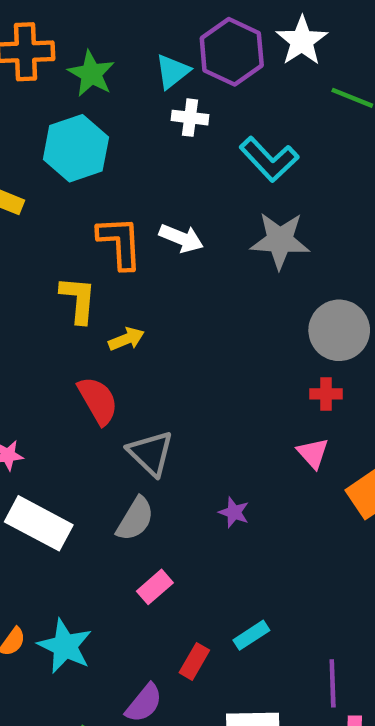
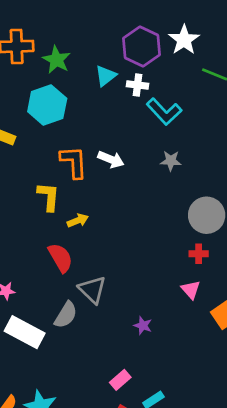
cyan triangle: (172, 71) -> (106, 76), moved
white cross: (190, 118) -> (138, 85), moved
gray star: (280, 240) -> (171, 161), size x0.6
gray semicircle: (135, 519) -> (66, 315), moved
pink rectangle: (155, 587) -> (120, 380), moved

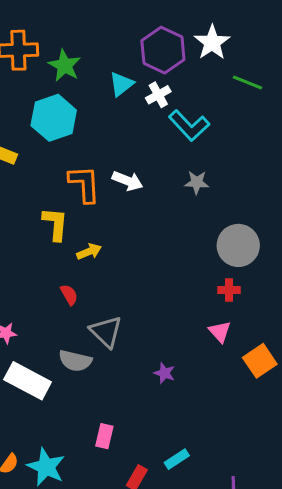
white cross: (138, 85) -> (158, 95), turned -36
red semicircle: (60, 258) -> (69, 295), size x0.6
gray semicircle: (66, 315) -> (75, 361), turned 72
pink rectangle: (120, 380) -> (104, 436), moved, turned -36

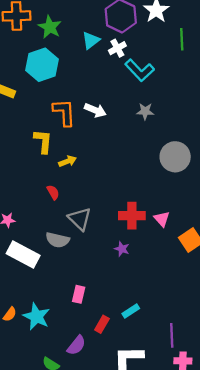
green line: (247, 82) -> (182, 39), turned 65
red cross: (229, 290) -> (132, 216), moved, size x1.6

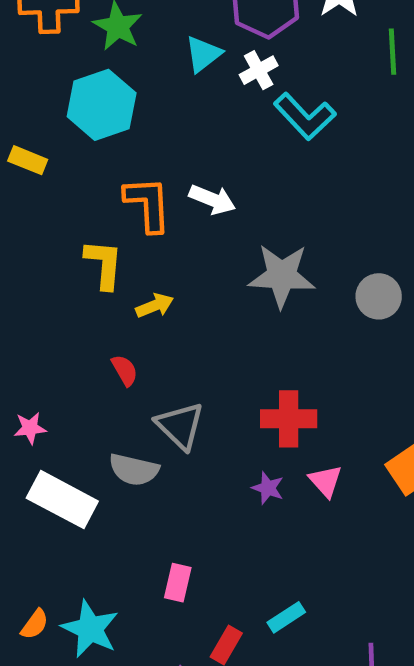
gray star: (145, 111) -> (282, 276), moved, size x1.8
gray circle: (175, 157) -> (379, 296), size x0.7
pink triangle: (162, 219) -> (326, 481), moved

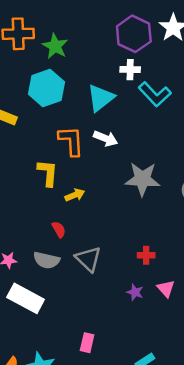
cyan triangle: (203, 54) -> (101, 98), moved, size x1.4
white cross: (259, 70) -> (130, 70), turned 30
red cross: (289, 419) -> (146, 255), size x0.6
gray semicircle: (134, 470) -> (46, 260), moved

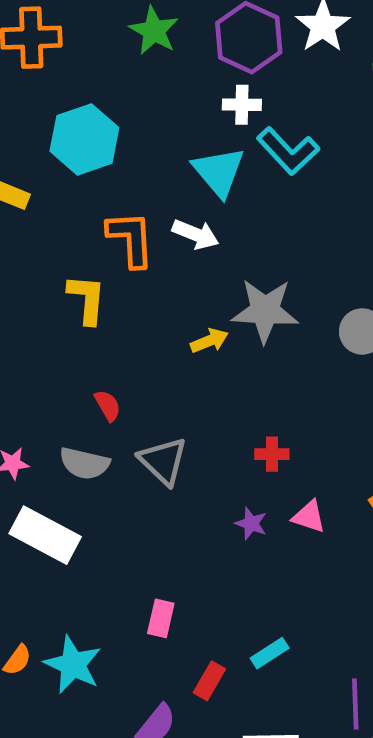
green star: (55, 46) -> (154, 31), moved
cyan triangle: (101, 98) -> (219, 172), moved, turned -32
yellow arrow: (75, 195) -> (209, 341), moved
pink triangle: (166, 289) -> (309, 517), turned -30

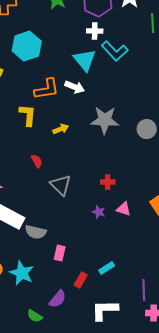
orange L-shape: (131, 239) -> (47, 89), turned 84
yellow arrow: (209, 341) -> (61, 129), moved
gray semicircle: (84, 463) -> (36, 232), moved

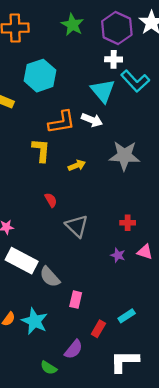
gray semicircle: (36, 232) -> (50, 277), turned 35

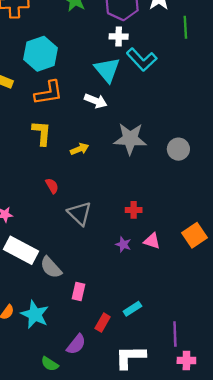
orange L-shape: (62, 122) -> (49, 93), moved

